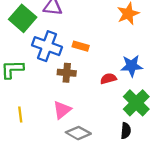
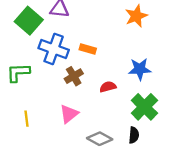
brown cross: (67, 73) -> (74, 76), turned -36
red semicircle: (108, 79) -> (108, 87), moved
gray diamond: (78, 133) -> (100, 139), moved

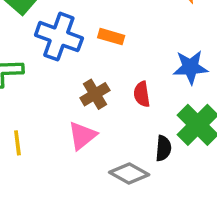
brown cross: (74, 76) -> (95, 94), moved
red semicircle: (108, 87) -> (142, 94), turned -84
black semicircle: (134, 135) -> (163, 148), moved

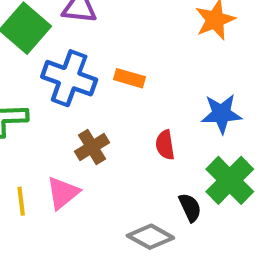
brown cross: (95, 94) -> (92, 147), moved
pink triangle: (82, 136) -> (63, 193), moved
black semicircle: (163, 148) -> (190, 208), turned -30

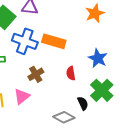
orange rectangle: (130, 78) -> (54, 41), size x1.6
blue star: (221, 114) -> (98, 58), turned 30

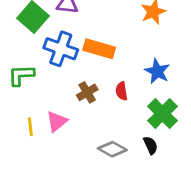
brown cross: (36, 74) -> (87, 92), moved
black semicircle: (83, 103) -> (151, 145), moved

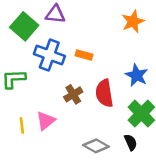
orange rectangle: (99, 49) -> (84, 55), size x0.6
red semicircle: (122, 91) -> (104, 93), size x1.6

